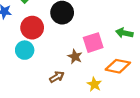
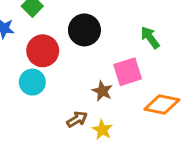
green arrow: (124, 33) -> (150, 37), moved, turned 42
yellow star: (94, 84) -> (102, 130), moved

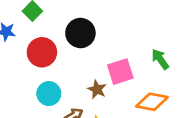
green arrow: (150, 37) -> (160, 59), moved
cyan circle: (32, 82) -> (49, 94), moved

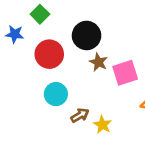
brown star: (97, 89) -> (98, 62), moved

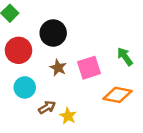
brown star: (98, 62) -> (58, 68), moved

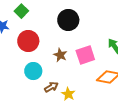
black circle: (53, 33) -> (68, 20), moved

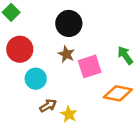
brown star: (60, 55) -> (66, 54), moved
cyan circle: (33, 71) -> (36, 79), moved

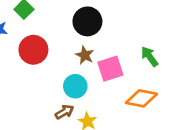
cyan circle: (36, 79) -> (75, 86), moved

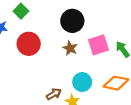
pink square: (110, 69) -> (99, 45), moved
cyan circle: (75, 86) -> (82, 82), moved

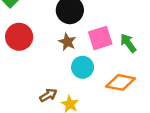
cyan circle: (82, 82) -> (83, 67), moved

